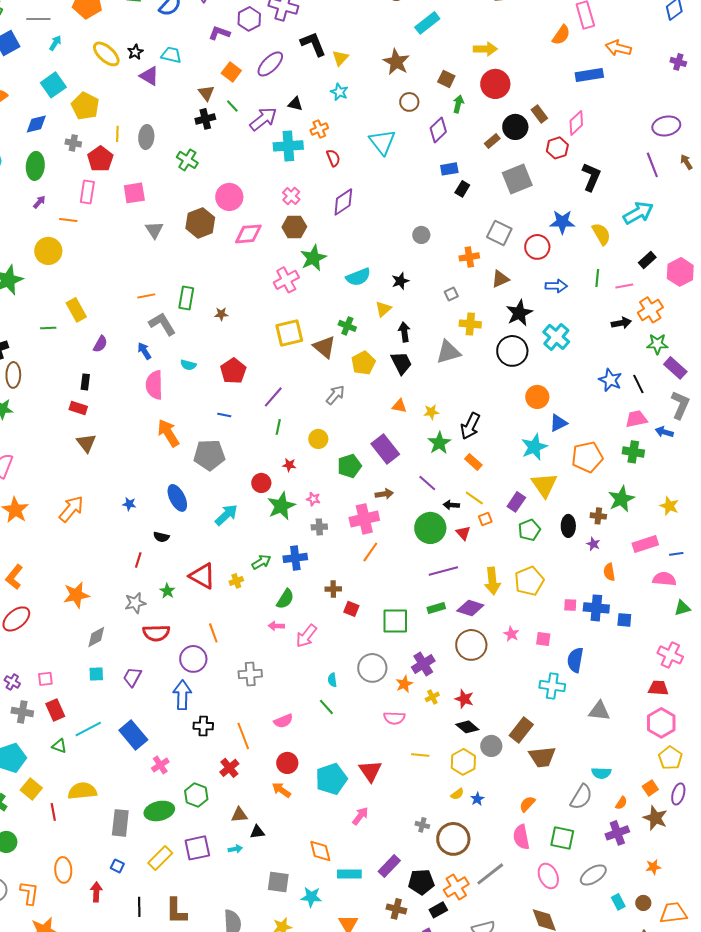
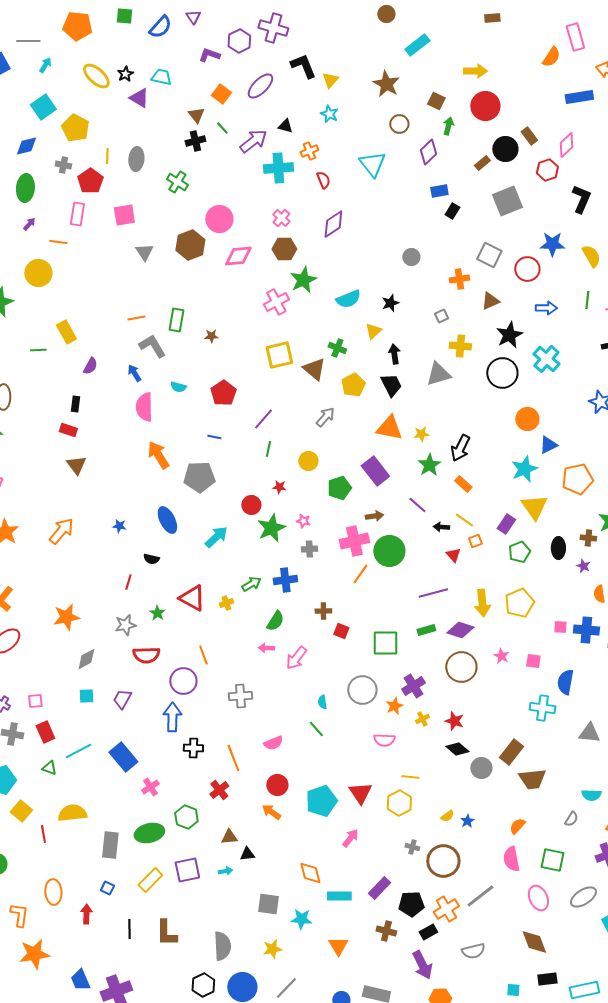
orange triangle: (399, 406) -> (389, 428), size x1.8
green circle: (430, 528) -> (389, 551), moved
yellow hexagon: (463, 762) -> (399, 803), moved
gray semicircle: (581, 797) -> (571, 819), size x0.6

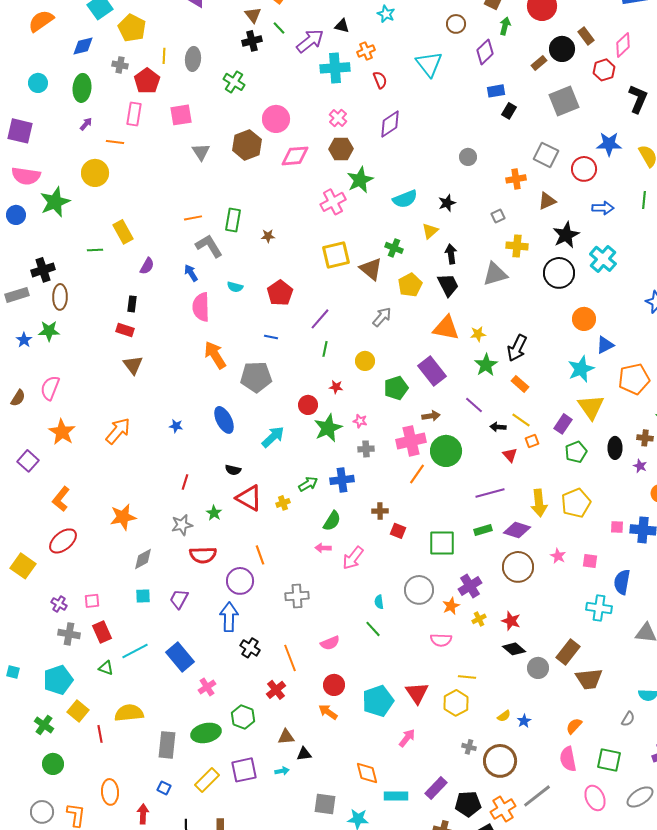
black semicircle: (151, 559) -> (233, 470), moved
black cross: (193, 748) -> (250, 648), turned 30

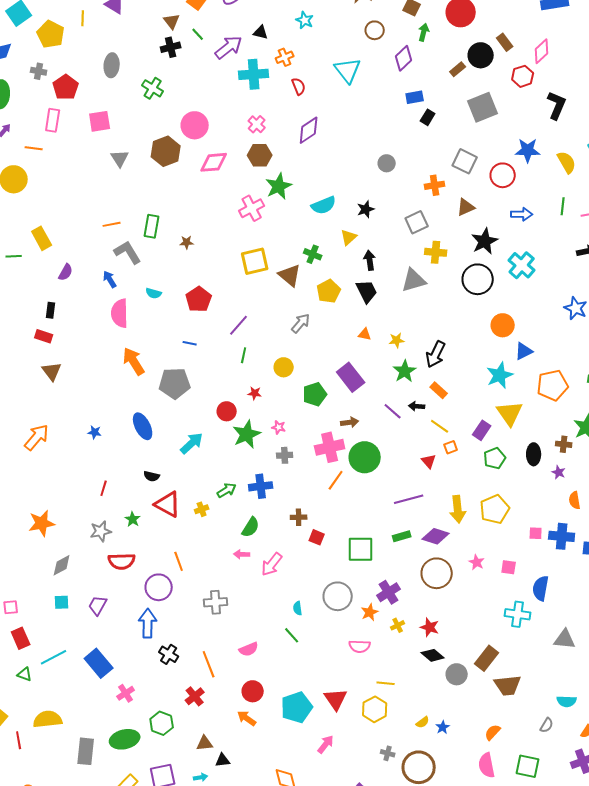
yellow line: (164, 56) -> (83, 18), moved
gray square: (498, 216) -> (417, 222), size x1.6
orange triangle: (446, 328) -> (365, 334), size x0.5
black arrow: (498, 427) -> (417, 406), moved

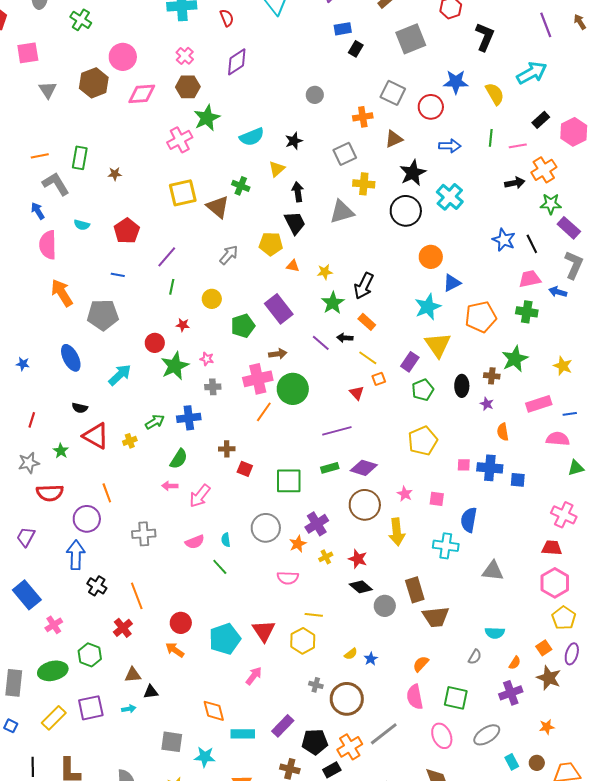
yellow pentagon: (329, 291) -> (271, 244), moved, turned 30
yellow arrow: (458, 509) -> (397, 532), moved
pink semicircle: (249, 649) -> (195, 542), moved
brown rectangle: (487, 658) -> (415, 590), turned -55

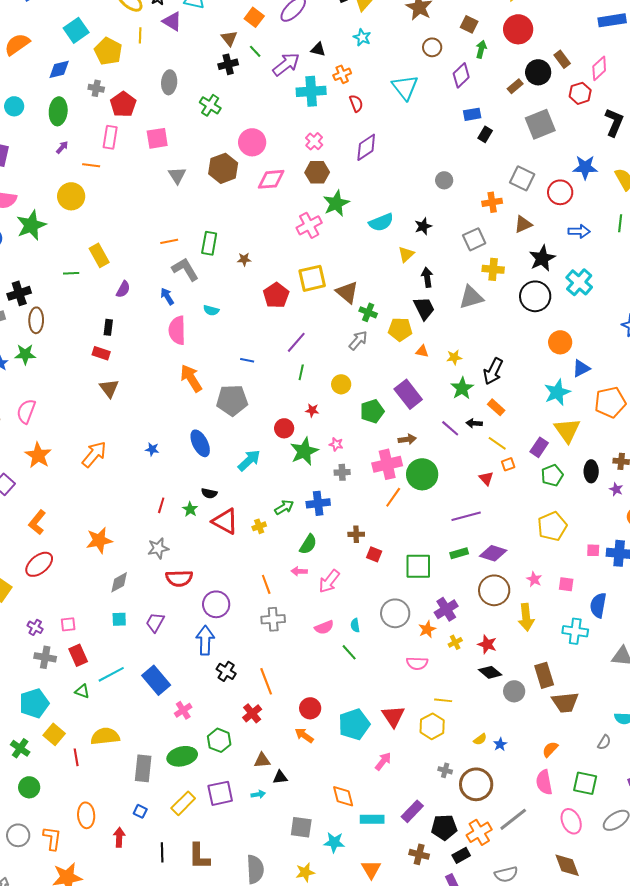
green cross: (241, 186) -> (368, 312), moved
red pentagon: (127, 231) -> (276, 295), moved
green star: (61, 451) -> (190, 509), moved
orange line: (107, 493) -> (266, 584), moved

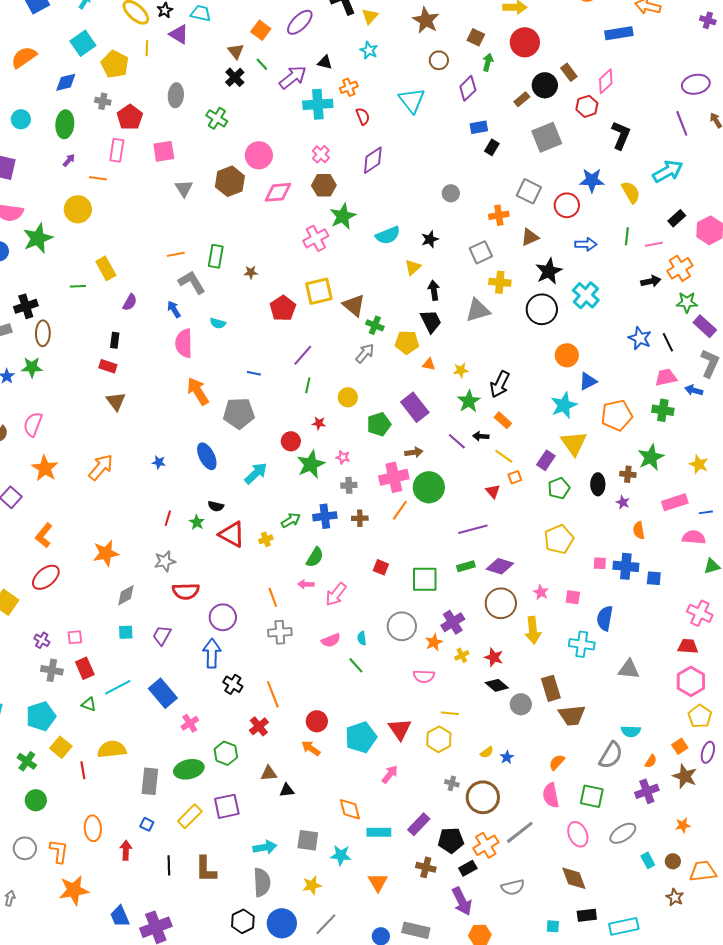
black cross: (228, 64) -> (235, 77), turned -30
brown cross: (356, 534) -> (360, 518), moved
gray semicircle: (604, 742) -> (611, 755), size x1.8
cyan arrow: (258, 794) -> (265, 847), moved, size x1.6

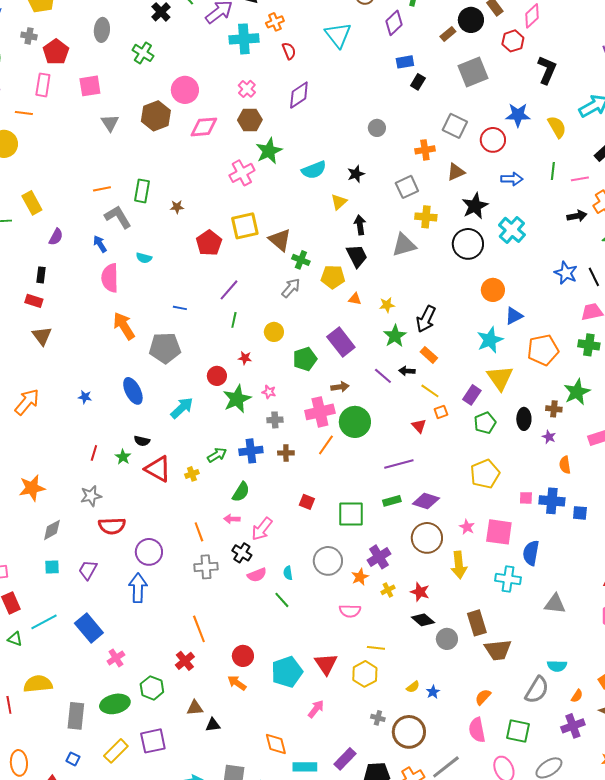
pink square: (573, 597) -> (499, 532), size x1.8
black cross: (233, 684) -> (242, 553), moved

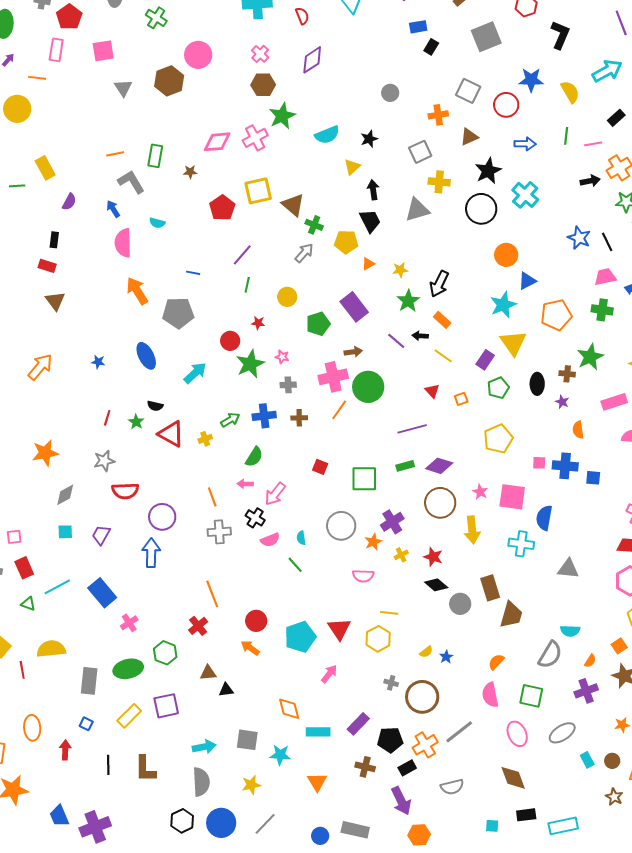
pink diamond: (204, 127) -> (217, 142), moved
orange triangle: (355, 299) -> (368, 264), turned -40
orange square: (441, 412) -> (461, 399), moved
brown trapezoid: (498, 650) -> (511, 615), turned -68

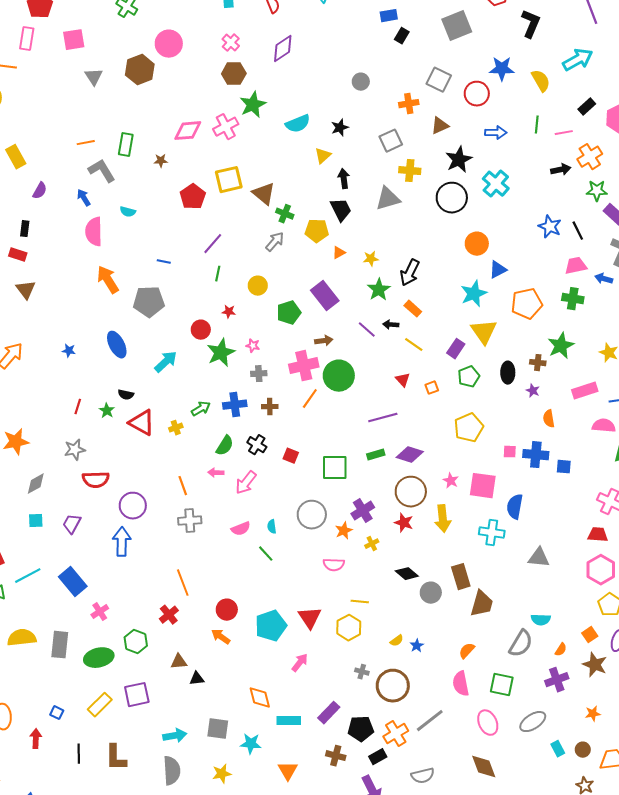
black cross: (255, 518) -> (257, 445), moved
red star: (433, 557) -> (404, 523), moved
gray rectangle: (89, 681) -> (60, 645), moved

